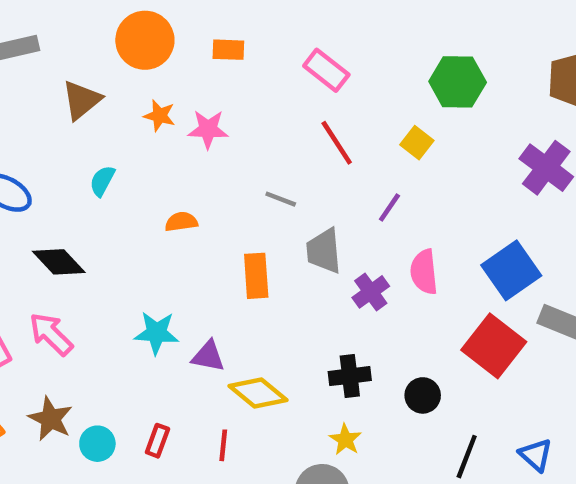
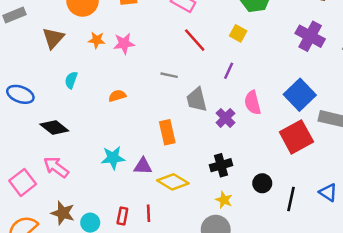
orange rectangle: (256, 276) -> (167, 132), moved
red square: (494, 346) -> (296, 137), turned 32
black circle: (423, 395) -> (262, 183), moved
red line: (223, 445) -> (148, 213), moved

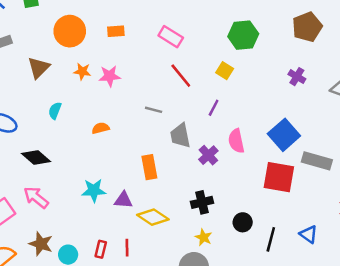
purple cross: (310, 36) -> (297, 77), size x0.6
red square: (296, 137) -> (279, 177), turned 36

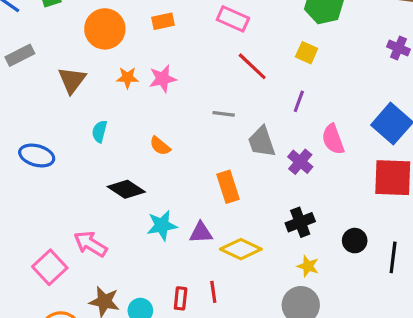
orange semicircle: (101, 128) -> (160, 146), turned -119
black diamond: (36, 157) -> (126, 189), moved

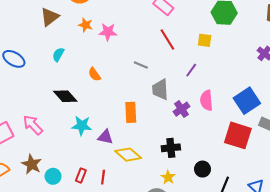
yellow square: (307, 53) -> (205, 40), turned -32

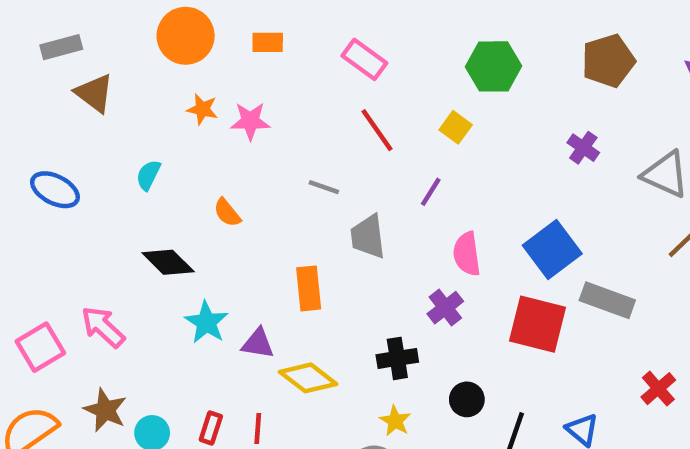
brown triangle: (50, 17) -> (94, 93), moved, turned -42
yellow square: (205, 40) -> (456, 127), turned 32
purple cross: (181, 109) -> (445, 308), moved
cyan star: (82, 126) -> (206, 322), turned 30

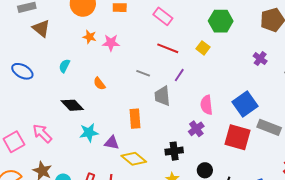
red line: (377, 130) -> (168, 48), turned -35
purple line: (431, 192) -> (179, 75), moved
cyan star: (206, 322) -> (89, 133), turned 30

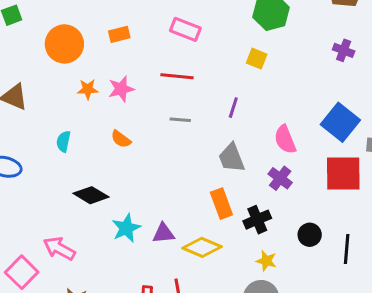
red line: (168, 48) -> (177, 76), moved
orange semicircle: (99, 84) -> (121, 139), moved
gray trapezoid: (162, 96) -> (232, 158), moved
orange rectangle: (135, 119) -> (221, 204), moved

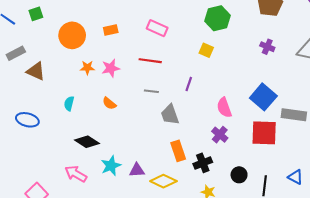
gray trapezoid: (232, 158) -> (170, 115), moved
pink arrow: (59, 248) -> (76, 174), moved

